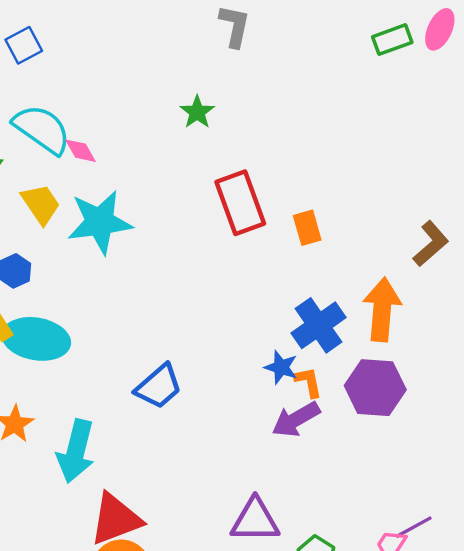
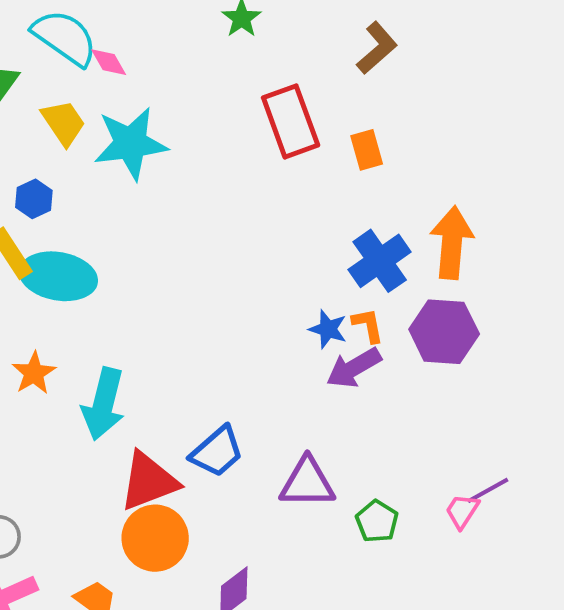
brown L-shape: (431, 244) -> (377, 48), moved
blue star: (281, 367) -> (328, 329), moved
blue trapezoid: (159, 387) -> (217, 452), moved

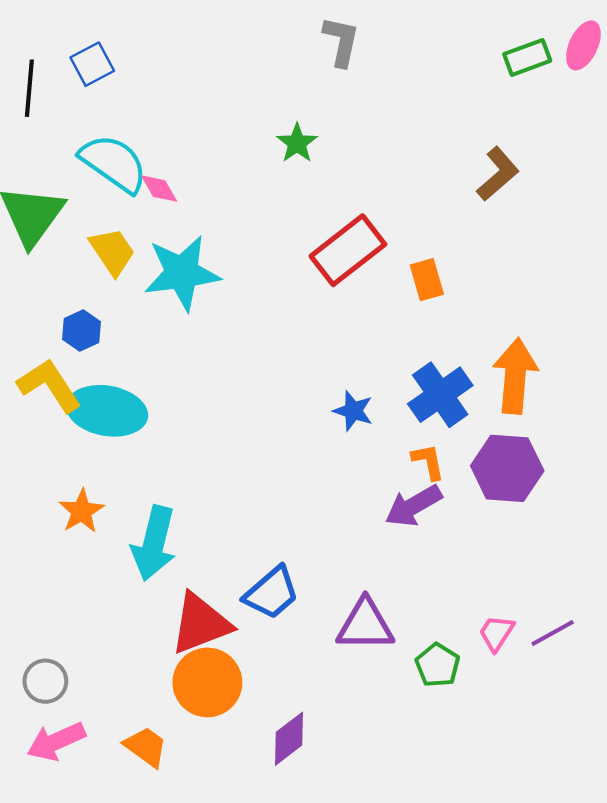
brown L-shape: (377, 48) -> (498, 174), moved
red rectangle: (291, 121) -> (348, 250), turned 72
blue star: (328, 329) -> (353, 411), moved
pink trapezoid: (462, 511) -> (496, 633), moved

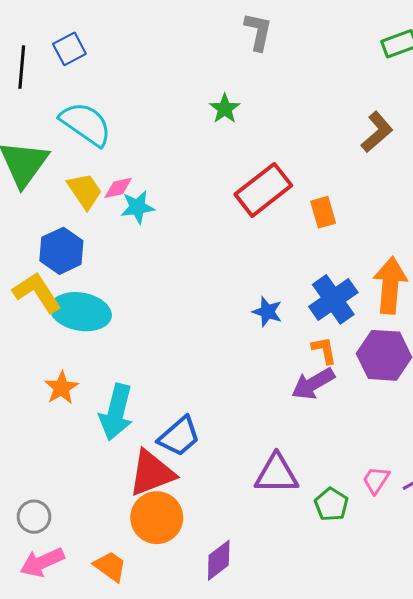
pink diamond: (159, 189) -> (118, 188), moved, turned -72
cyan star: (182, 273) -> (137, 207), size x0.6
blue hexagon: (82, 330) -> (61, 251), size x1.5
blue trapezoid: (272, 593) -> (179, 436), moved

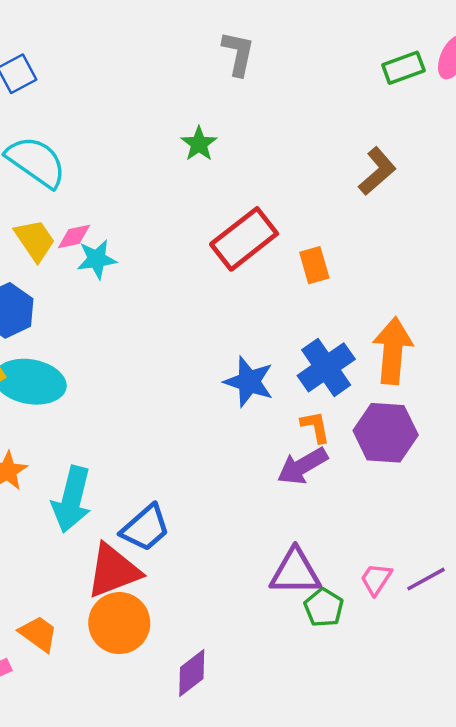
blue star: (267, 312) -> (249, 382), size x1.4
purple triangle: (276, 474) -> (295, 572), moved
orange trapezoid: (110, 566) -> (38, 634), moved

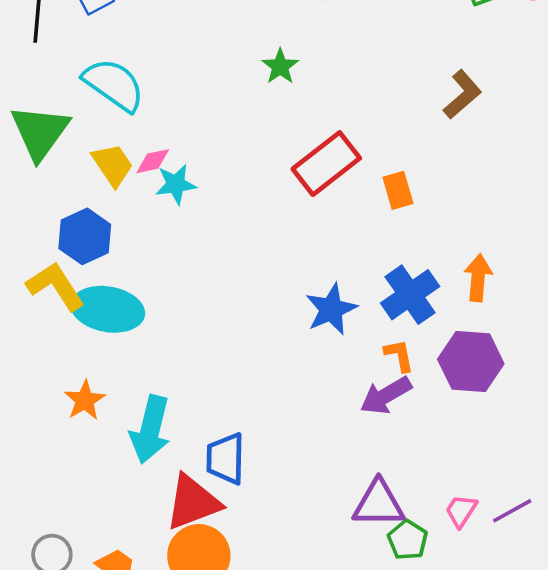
orange arrow: (393, 351) -> (478, 278), size x0.7
blue star: (249, 382) -> (331, 309), turned 30
blue trapezoid: (145, 528) -> (226, 459), turned 132

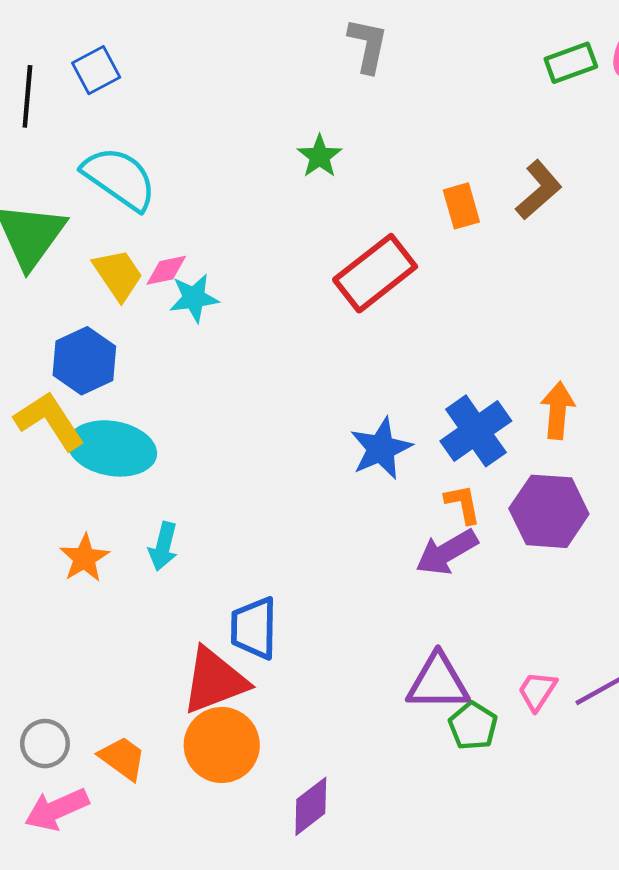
orange rectangle: (398, 190) -> (461, 206), moved
cyan arrow: (150, 429) -> (163, 546), moved, size x0.6

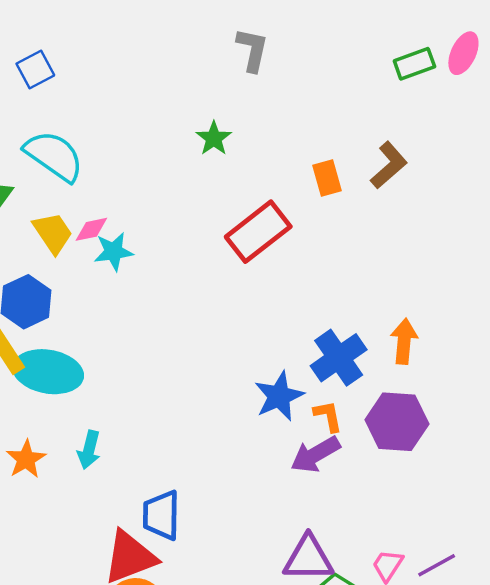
blue star: (381, 448) -> (279, 396), moved

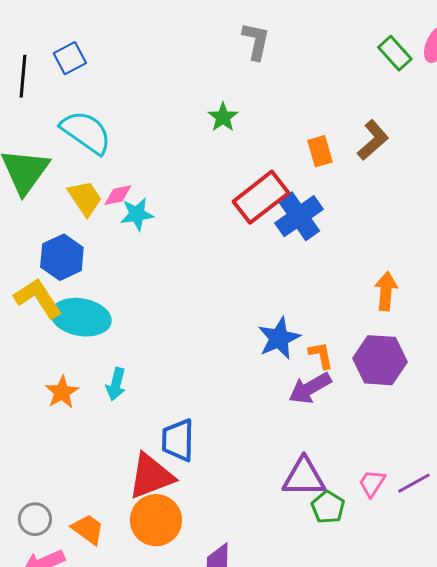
green rectangle: (414, 64) -> (395, 53), turned 68
blue cross: (339, 358) -> (299, 216), moved

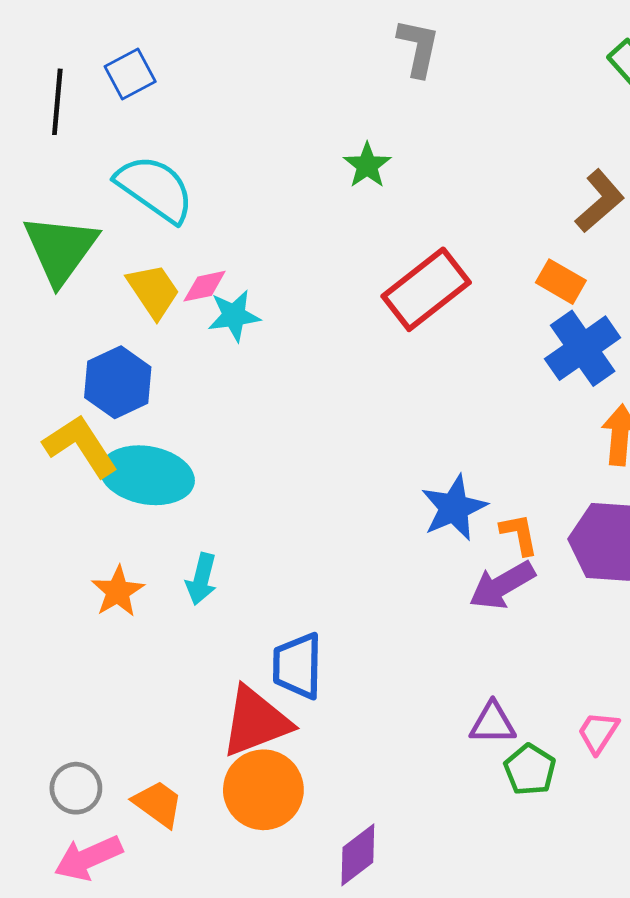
orange rectangle: (320, 151) -> (561, 282), moved, turned -44
blue cross: (299, 216) -> (583, 348), moved
purple triangle: (304, 477) -> (493, 723), size x0.7

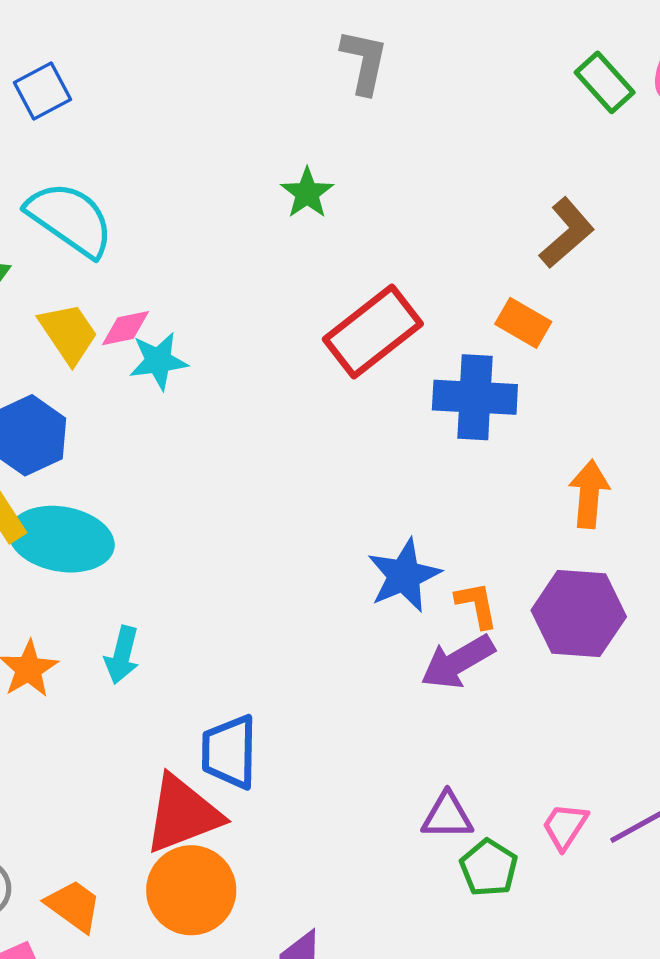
blue cross: (583, 348) -> (475, 397), moved, turned 38

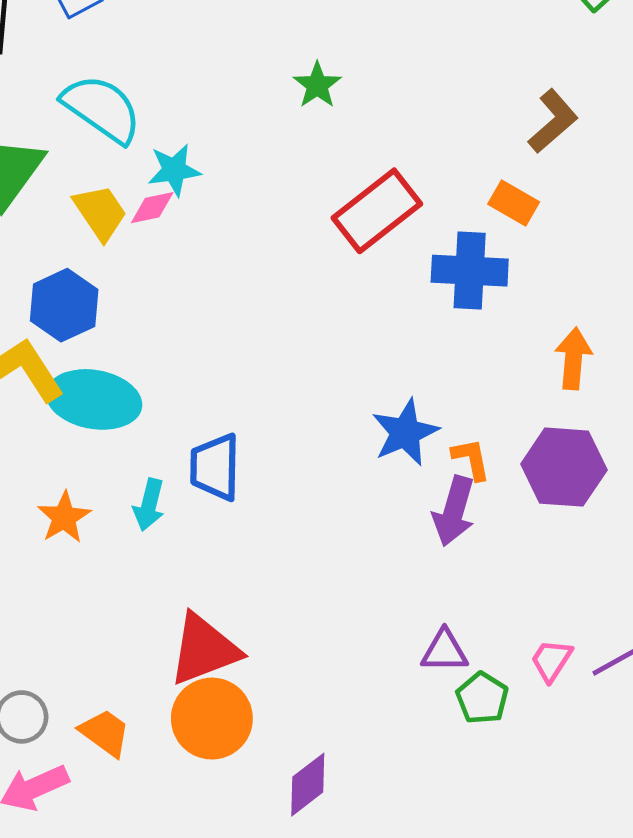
cyan star: (158, 361) -> (174, 170), moved
purple arrow: (458, 662) -> (454, 511), turned -44
blue trapezoid: (229, 752) -> (215, 467), moved

